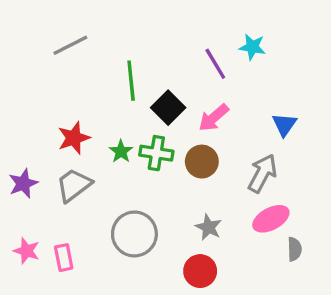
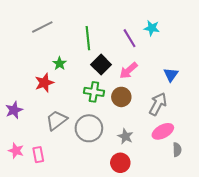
green line: (131, 81) -> (88, 38), moved
green star: (121, 151) -> (60, 63), moved
gray trapezoid: (74, 185) -> (56, 120), moved
gray circle: (134, 234) -> (89, 128), moved

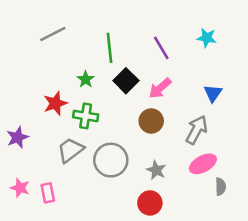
cyan star: (152, 28) -> (207, 38), moved
green star: (60, 63) -> (86, 79), moved
green cross: (94, 92) -> (86, 116), moved

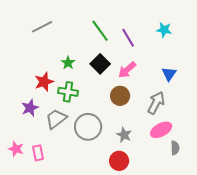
green line: (110, 48) -> (100, 31), moved, turned -30
purple star: (18, 137) -> (30, 108), moved

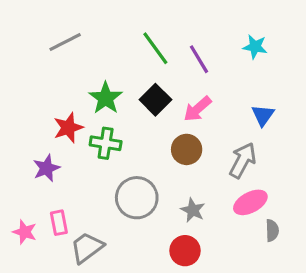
green star: (68, 63) -> (106, 98), size x1.5
gray trapezoid: (56, 119) -> (87, 248), moved
pink rectangle: (38, 153) -> (59, 223), moved

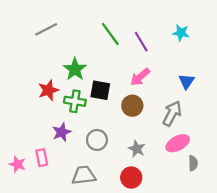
black square: (155, 100) -> (100, 90), moved, turned -35
purple star: (46, 168) -> (62, 132), moved
gray circle: (137, 198) -> (97, 140), size x0.7
gray trapezoid: (87, 248) -> (84, 175), moved, turned 30

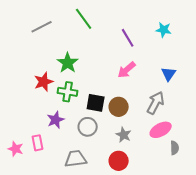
green line: (110, 34) -> (84, 19), moved
black square: (100, 90) -> (96, 103), moved
brown circle: (132, 106) -> (119, 107), moved

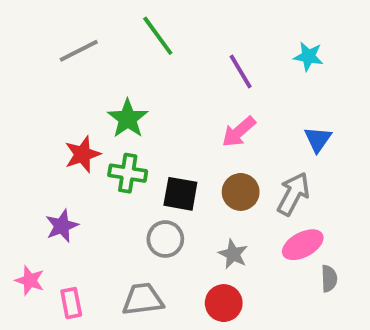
brown circle: (119, 107) -> (241, 192), moved
purple star: (56, 120) -> (62, 226), moved
pink rectangle: (38, 143) -> (71, 303), moved

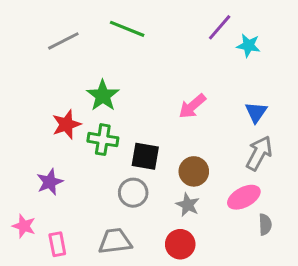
green line: (158, 36) -> (127, 29), turned -32
purple line: (241, 71) -> (220, 27), moved, turned 72
brown circle: (241, 192) -> (194, 171), moved
gray arrow: (293, 194) -> (259, 153), moved

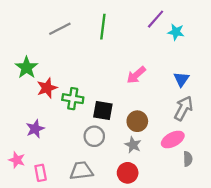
green line: (127, 29) -> (103, 27), moved, turned 75
gray line: (63, 41) -> (60, 29), moved
green star: (103, 96) -> (27, 67), moved

